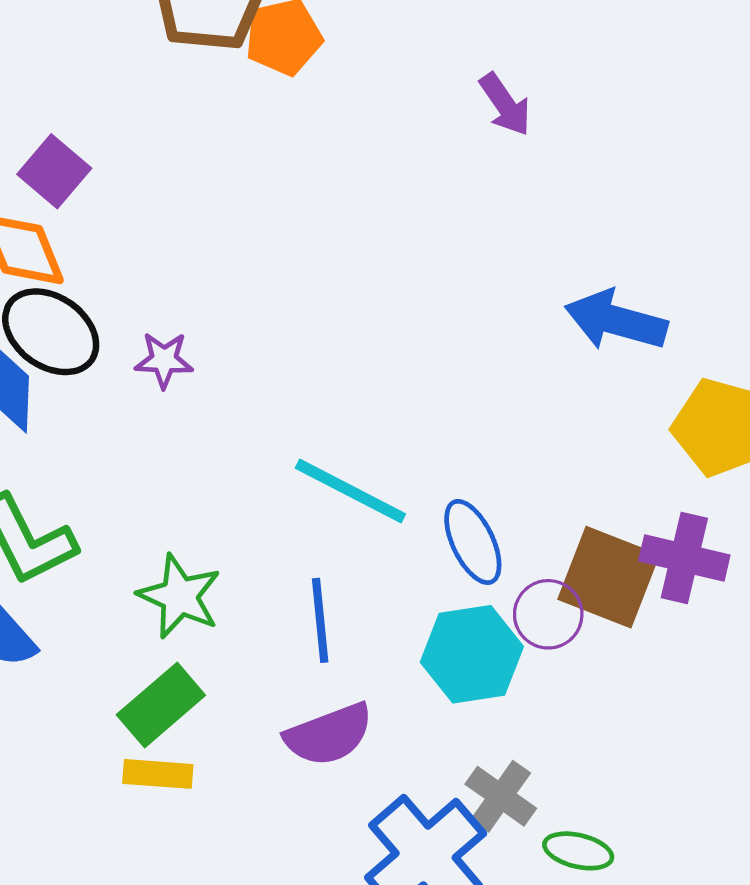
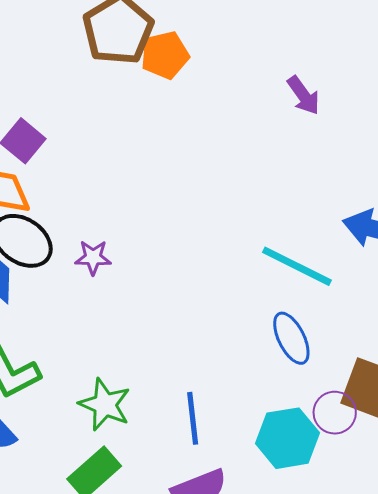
cyan line: (350, 491) -> (297, 266), moved
blue ellipse: (473, 542) -> (291, 338), moved

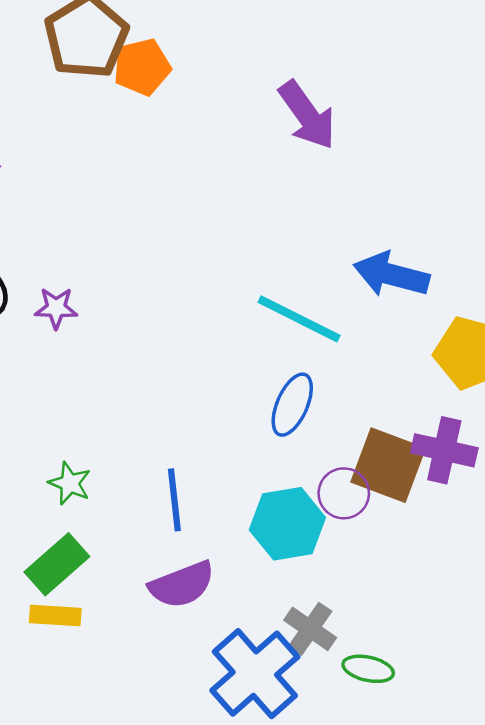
purple arrow: (303, 95) -> (307, 115), size x1.5
blue ellipse: (291, 338) -> (292, 405), turned 50
green star: (105, 405) -> (70, 483), size x0.7

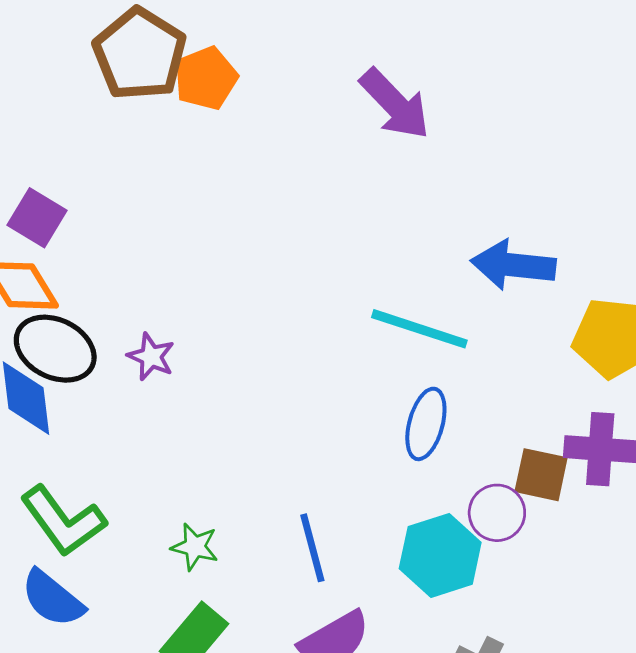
purple star: (56, 308) -> (151, 357), turned 30
brown square: (388, 465) -> (541, 475), size x0.7

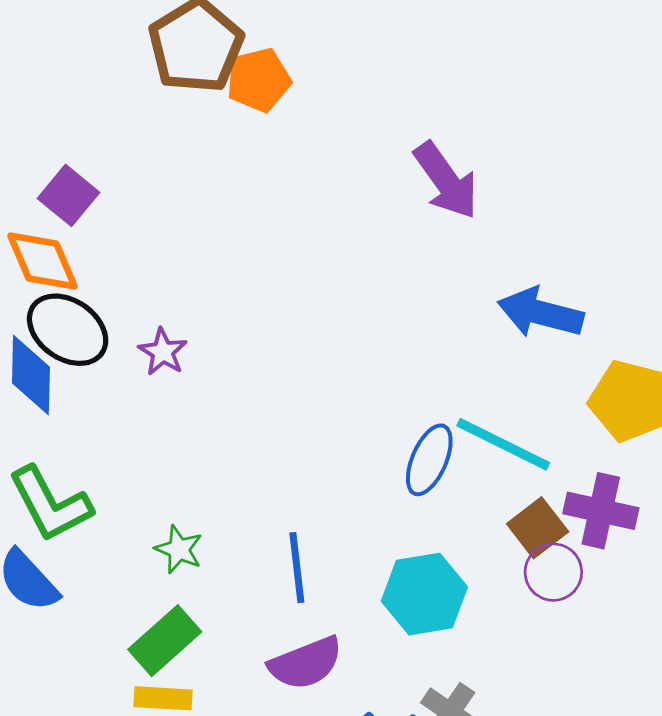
purple arrow: (395, 104) -> (446, 181), moved
cyan line: (419, 329) -> (503, 444), moved
brown square: (541, 475) -> (538, 528), turned 32
purple circle: (497, 513) -> (553, 572), moved

